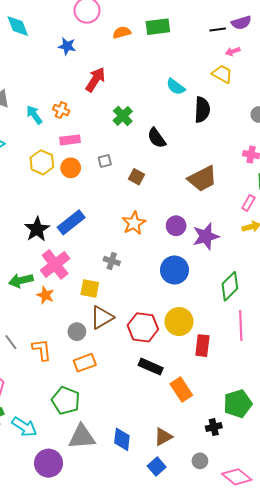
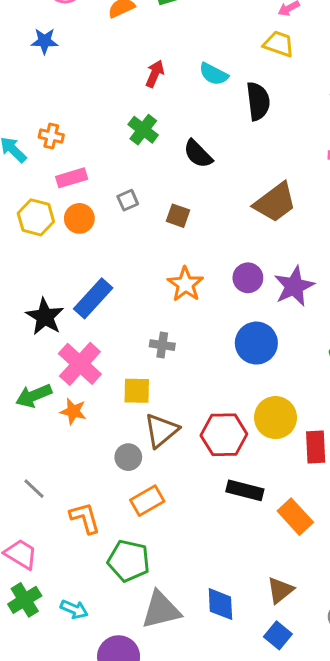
red arrow: (95, 80) -> (155, 74), moved, size x0.7
orange L-shape: (42, 350) -> (85, 518), moved
cyan arrow: (24, 427) -> (74, 609), size x0.7

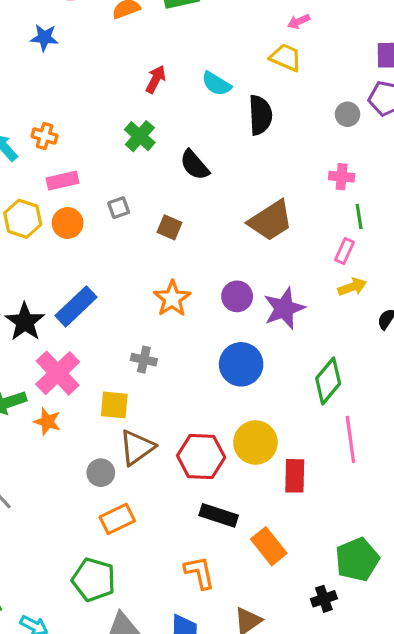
orange L-shape: (85, 518) -> (199, 573), moved

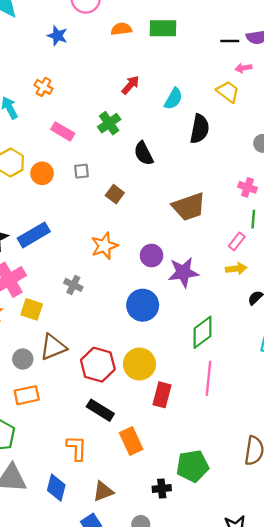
cyan semicircle: (216, 84) -> (173, 99), turned -105
orange cross: (45, 136) -> (44, 87), moved
pink rectangle: (62, 181) -> (63, 131), moved, turned 30
yellow square: (114, 405) -> (32, 309), moved

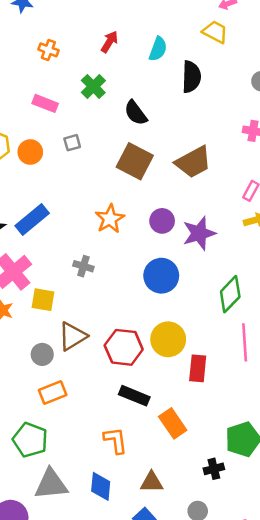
orange cross: (44, 87) -> (48, 50), moved
brown square: (115, 194) -> (135, 161), moved, size x1.8
brown triangle: (103, 491) -> (152, 482), turned 30

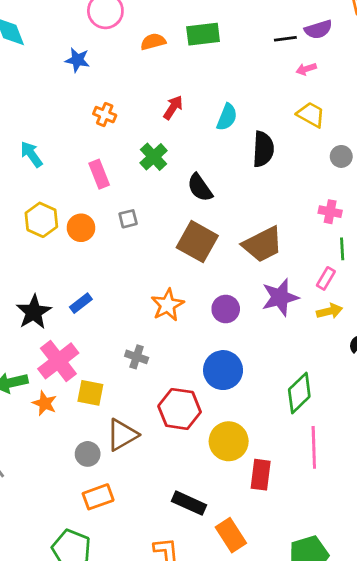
yellow trapezoid: (215, 32) -> (311, 115), moved
pink rectangle: (45, 103) -> (99, 174), turned 45
blue rectangle: (32, 219) -> (81, 303), size x0.6
purple star: (199, 233) -> (280, 297), moved
red hexagon: (124, 347) -> (180, 409), moved

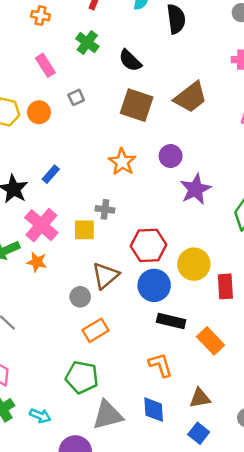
purple star: (280, 297) -> (196, 189), moved
blue circle: (223, 370) -> (154, 285), moved
yellow square: (90, 393) -> (84, 230), moved

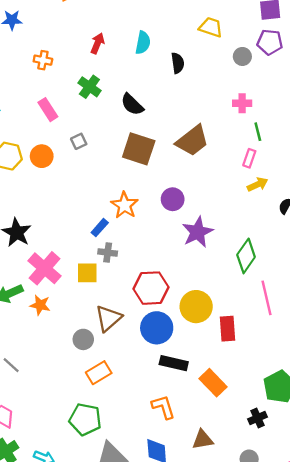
black semicircle: (176, 19) -> (178, 63), size x0.7
blue rectangle: (51, 174) -> (100, 228), moved

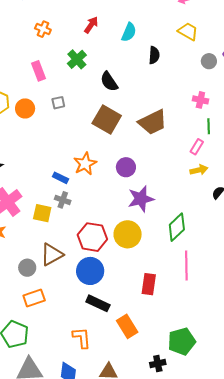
blue rectangle: (100, 228) -> (61, 178), turned 63
yellow circle: (196, 307) -> (128, 234), moved

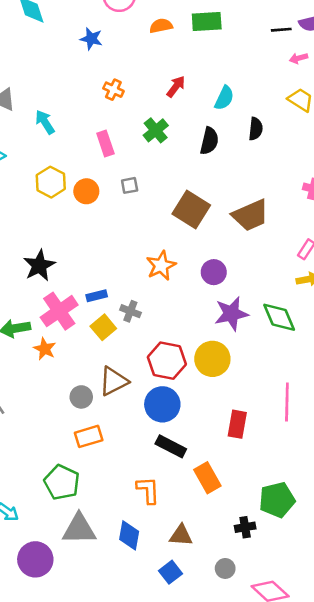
black semicircle: (109, 82) -> (209, 141), moved, turned -135
blue rectangle: (61, 178) -> (97, 296), moved, turned -42
yellow square: (42, 213) -> (103, 327), turned 36
green diamond: (177, 227) -> (279, 317), moved, turned -72

